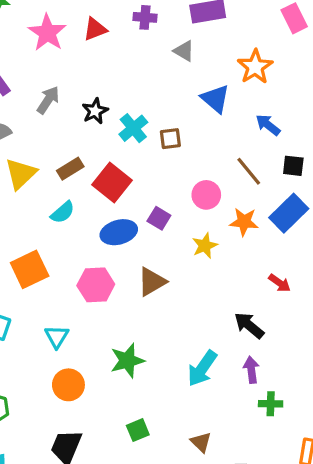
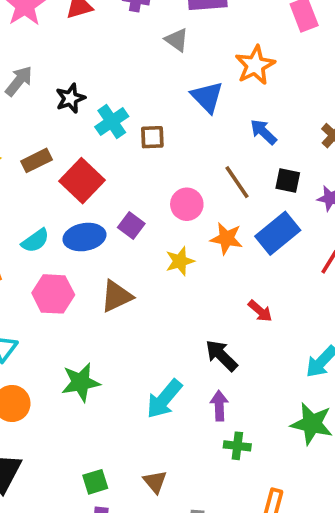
cyan semicircle: (63, 212) -> (35, 241), moved
green square: (138, 430) -> (95, 482), moved

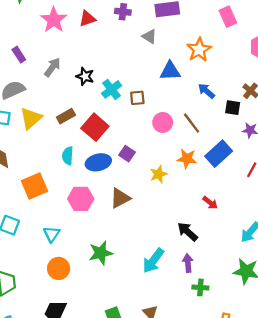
blue triangle: (207, 97) -> (170, 71), turned -45
black star: (70, 98) -> (85, 76), turned -30
black square: (288, 181) -> (233, 108), moved
pink circle: (187, 204) -> (163, 122), moved
cyan semicircle: (35, 241) -> (68, 156), moved, turned 132

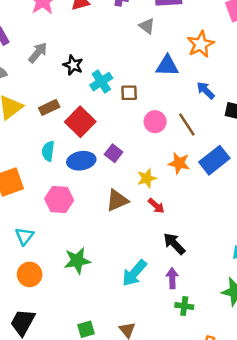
brown triangle: (120, 198) -> (117, 200), moved
red arrow: (210, 203) -> (156, 206), moved

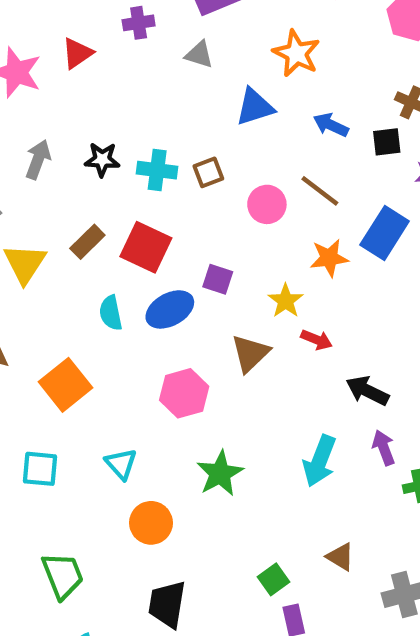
cyan cross: (101, 82) -> (157, 170), turned -30
pink hexagon: (59, 199) -> (184, 393), moved

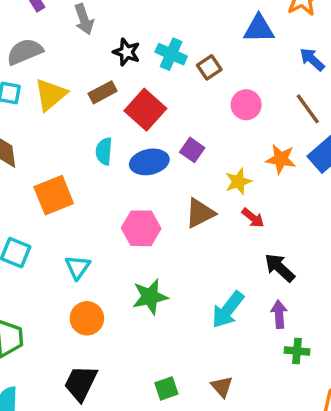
gray arrow: (38, 159) -> (84, 19), turned 124
black star: (102, 160) -> (127, 52), moved
brown square: (208, 172) -> (209, 67), turned -30
brown line: (320, 191) -> (308, 109), moved

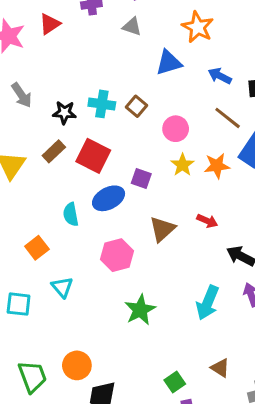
cyan semicircle: (104, 151) -> (71, 214), moved
yellow star: (238, 182) -> (182, 165), moved
orange square: (54, 195) -> (37, 248), size x0.7
cyan triangle: (78, 267) -> (62, 287), moved
orange circle: (87, 318) -> (77, 365), moved

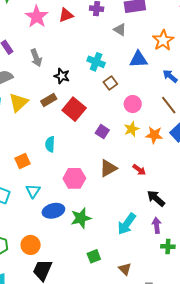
cyan cross: (102, 104) -> (96, 62), moved
blue ellipse: (109, 198) -> (53, 211), moved
green square: (175, 382) -> (94, 256), moved

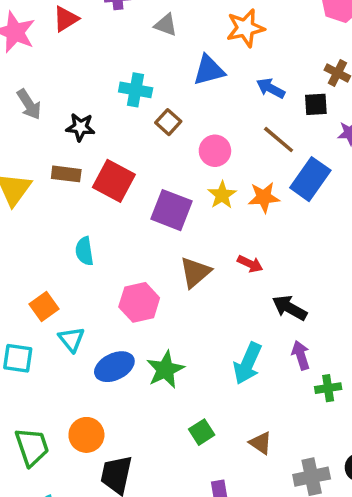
orange star: (163, 40) -> (245, 28), turned 30
brown rectangle: (49, 100) -> (66, 174), turned 49
purple square: (102, 132) -> (172, 210), size x1.6
orange square: (23, 161) -> (44, 306), moved

